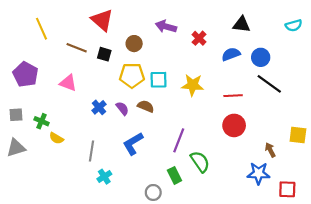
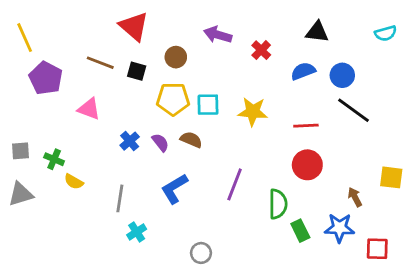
yellow line: (41, 29) -> (25, 38), moved
purple pentagon: (26, 74) -> (46, 78), moved
green semicircle: (200, 162) -> (278, 204), moved, turned 35
green rectangle: (174, 175) -> (300, 231), moved

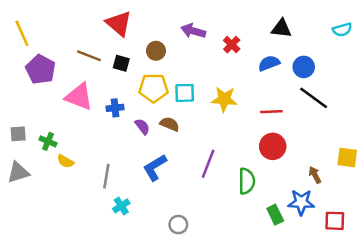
pink triangle: (89, 109) -> (79, 97), size x1.4
blue cross: (130, 141) -> (115, 108), moved, turned 35
green rectangle: (300, 231) -> (275, 215), moved

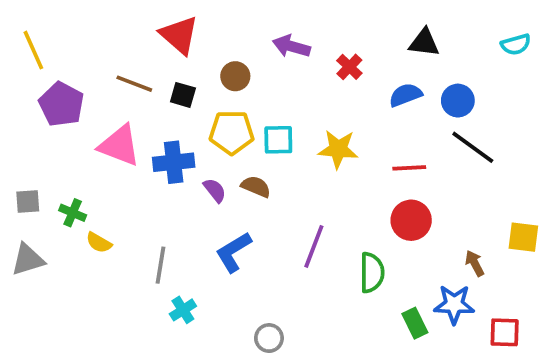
blue cross: (115, 108) -> (174, 162), size x1.5

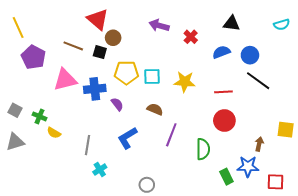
brown circle: (235, 76) -> (113, 38), moved
pink triangle: (119, 145) -> (65, 80), turned -35
brown semicircle: (256, 187) -> (155, 109), moved
gray square: (28, 202) -> (15, 110), turned 32
brown arrow: (475, 263) -> (259, 144), turned 40

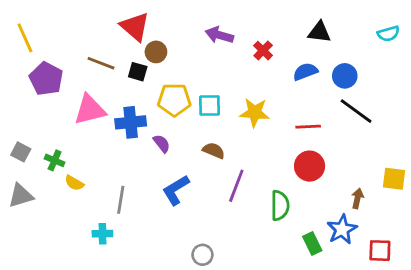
blue star: (248, 166) -> (342, 229), turned -30
cyan cross: (100, 170) -> (102, 234), moved, turned 32

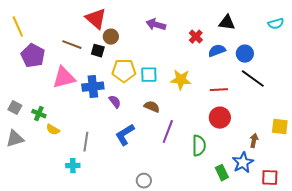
red cross: (263, 51) -> (196, 37), moved

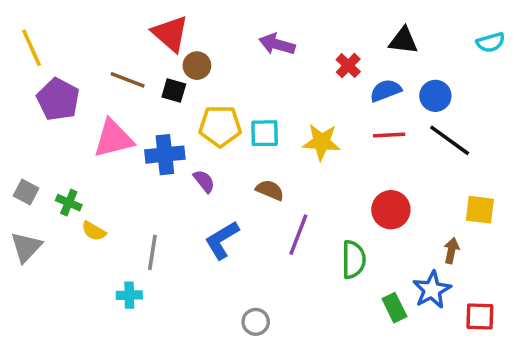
red line: (219, 90) -> (389, 135), moved
yellow square: (280, 127) -> (480, 210), moved
gray triangle: (15, 139) -> (26, 247), turned -30

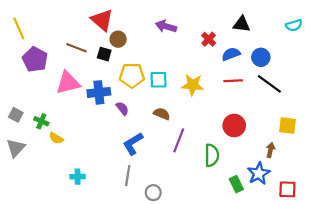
gray line: (152, 252) -> (128, 176), moved

